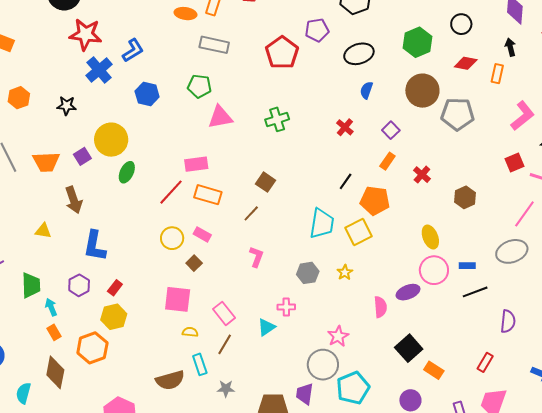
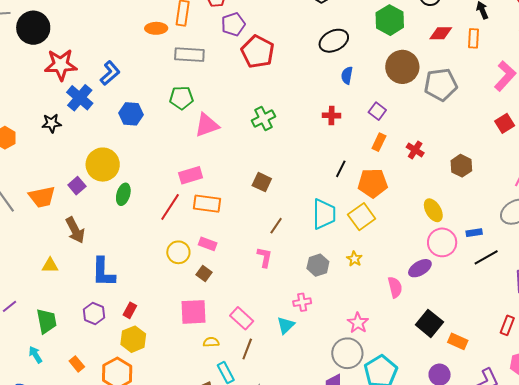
purple pentagon: (317, 30) -> (233, 24), moved
black star: (67, 106) -> (52, 123), moved
red cross: (345, 127) -> (332, 115), turned -30
brown line: (251, 213) -> (276, 226), moved
cyan arrow: (51, 307) -> (35, 355), moved

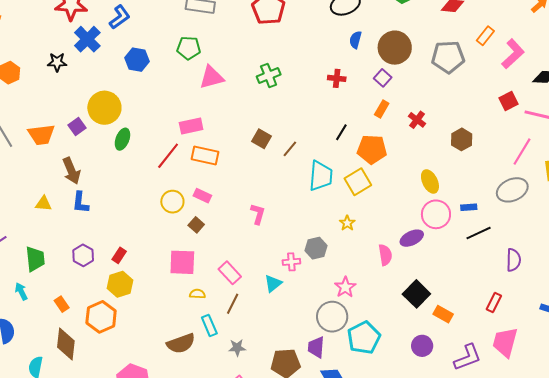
orange rectangle: (474, 38) -> (485, 36), moved, turned 30
brown circle: (402, 67) -> (395, 48), moved
brown line: (276, 226) -> (290, 149), moved
gray hexagon: (318, 265) -> (316, 248), moved
blue L-shape: (103, 272) -> (80, 202), moved, size x0.7

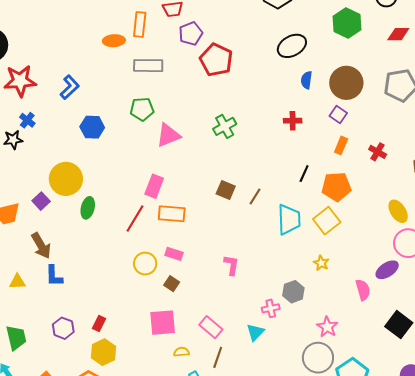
blue cross: (87, 39) -> (27, 120), moved, size x0.6
pink rectangle: (191, 126) -> (154, 186), turned -50

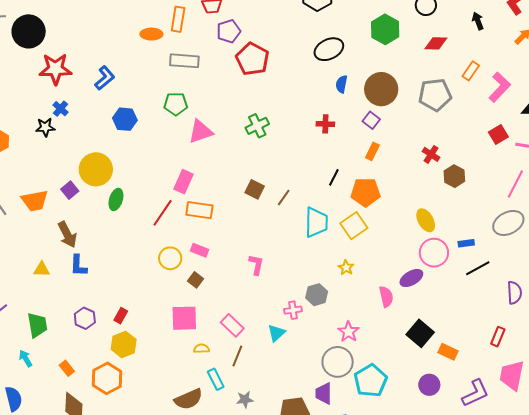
red cross: (378, 152) -> (431, 154), moved

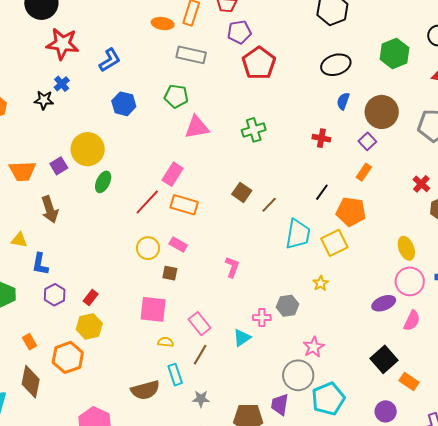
blue L-shape: (78, 266) -> (40, 264), moved
brown square: (195, 280) -> (170, 273), turned -35
pink semicircle: (386, 297) -> (412, 321), moved, turned 30

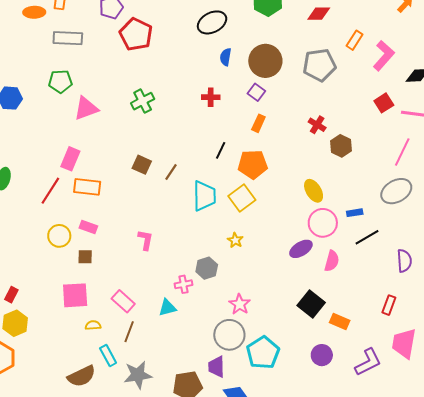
cyan triangle: (242, 338) -> (167, 308), turned 30
gray star: (201, 399) -> (138, 375), size x1.6

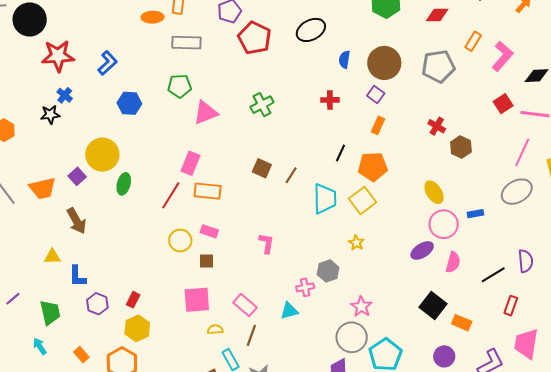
black ellipse: (212, 22) -> (311, 30), moved
black line: (367, 237) -> (493, 275), moved

